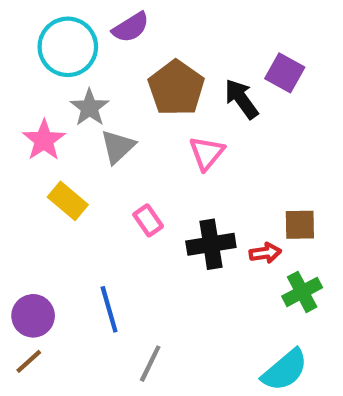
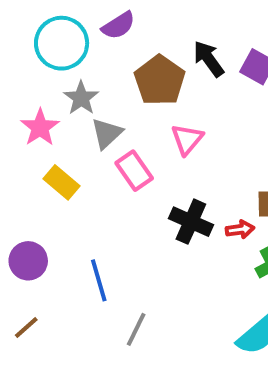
black arrow: (241, 99) -> (209, 59), moved
pink rectangle: (148, 220) -> (134, 171), moved, size x1.4
black cross: (211, 244) -> (191, 222), turned 33
purple circle: (33, 316) -> (28, 261), moved

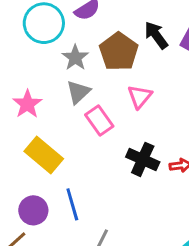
gray star: (81, 98) -> (75, 58), moved
pink star: (40, 127) -> (27, 104), moved
yellow rectangle: (62, 182) -> (44, 155), moved, size x1.4
purple circle: (28, 261) -> (33, 210), moved

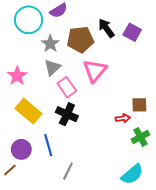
brown pentagon: (119, 52) -> (80, 40), turned 30
pink triangle: (140, 97) -> (95, 71), size x1.4
black cross: (143, 159) -> (67, 114), moved

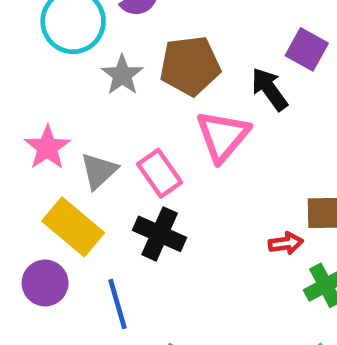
black arrow: (106, 28) -> (269, 89), moved
gray triangle: (52, 68) -> (99, 171), moved
purple circle: (21, 149) -> (45, 283), moved

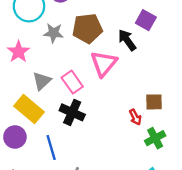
gray star: (122, 75) -> (53, 33), turned -30
pink star: (47, 147) -> (18, 52), moved
red arrow: (286, 243) -> (135, 117), turned 70

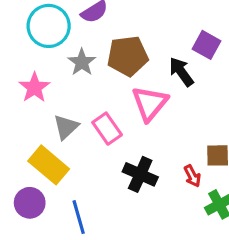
gray star: (53, 33) -> (82, 62), turned 30
black cross: (72, 112) -> (140, 174), moved

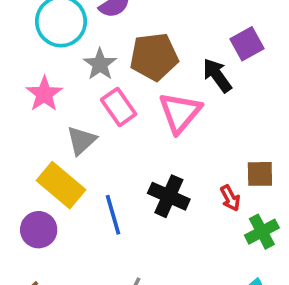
purple square: (207, 45) -> (247, 44), turned 32
pink rectangle: (107, 129) -> (119, 107), moved
blue line: (79, 217) -> (113, 215), moved

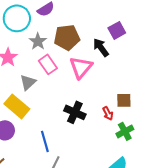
blue line: (113, 215) -> (45, 141), moved

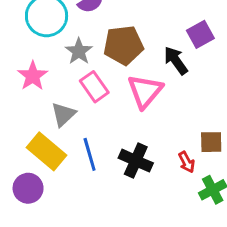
blue line: (45, 141) -> (90, 154), moved

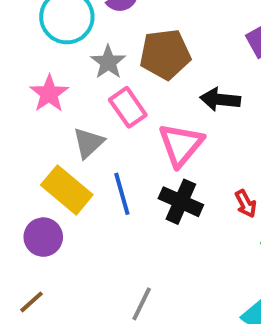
black arrow: (176, 61) -> (220, 99), moved, turned -48
pink triangle: (145, 91) -> (181, 145), moved

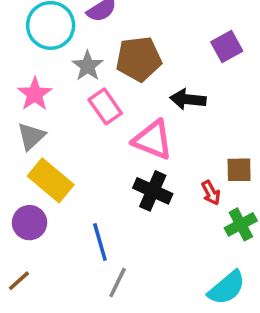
gray triangle: (88, 143) -> (31, 136), moved
pink triangle: (181, 145) -> (153, 140), turned -48
blue line: (122, 194) -> (100, 242), moved

